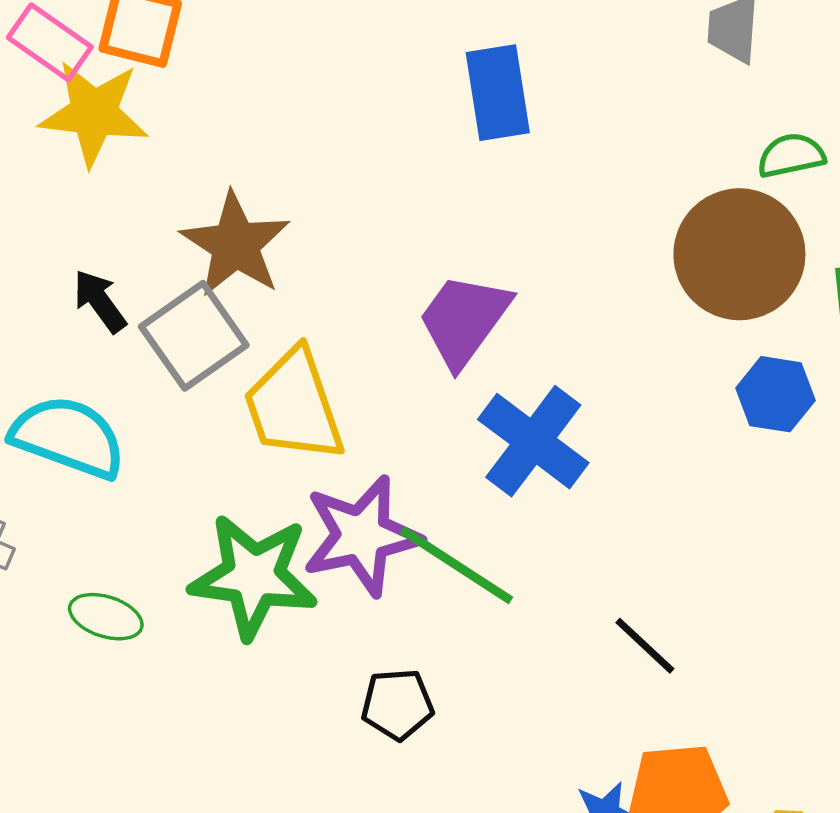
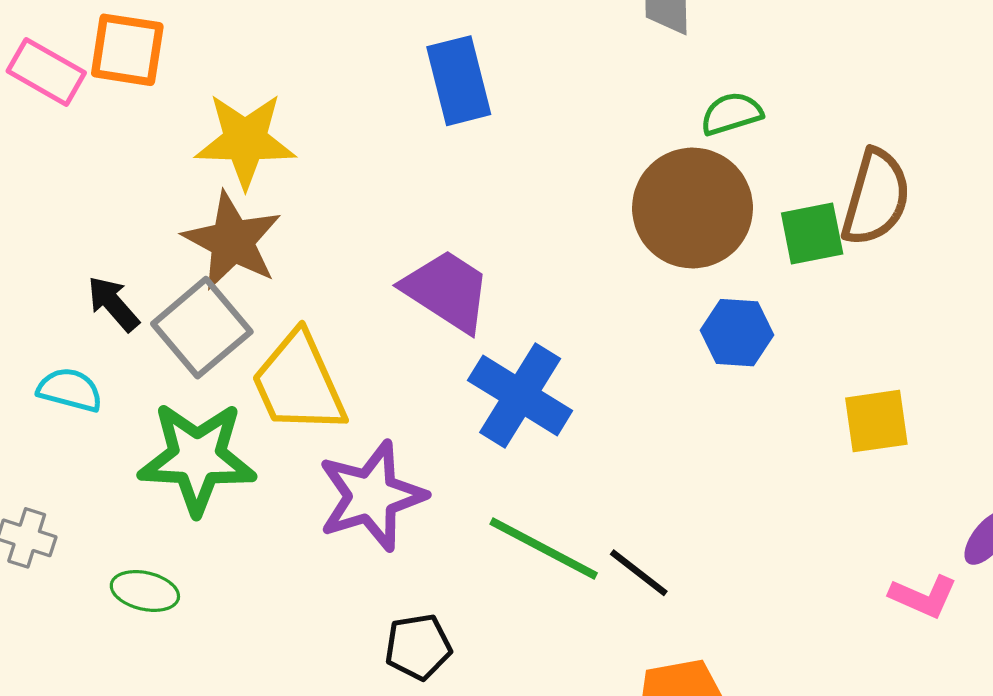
yellow star: (94, 113) -> (245, 140), moved
purple trapezoid: (464, 320) -> (447, 291), turned 92
cyan semicircle: (68, 437) -> (70, 390), moved, size x0.6
green line: (457, 565) -> (544, 548), moved
green star: (254, 576) -> (197, 458), moved

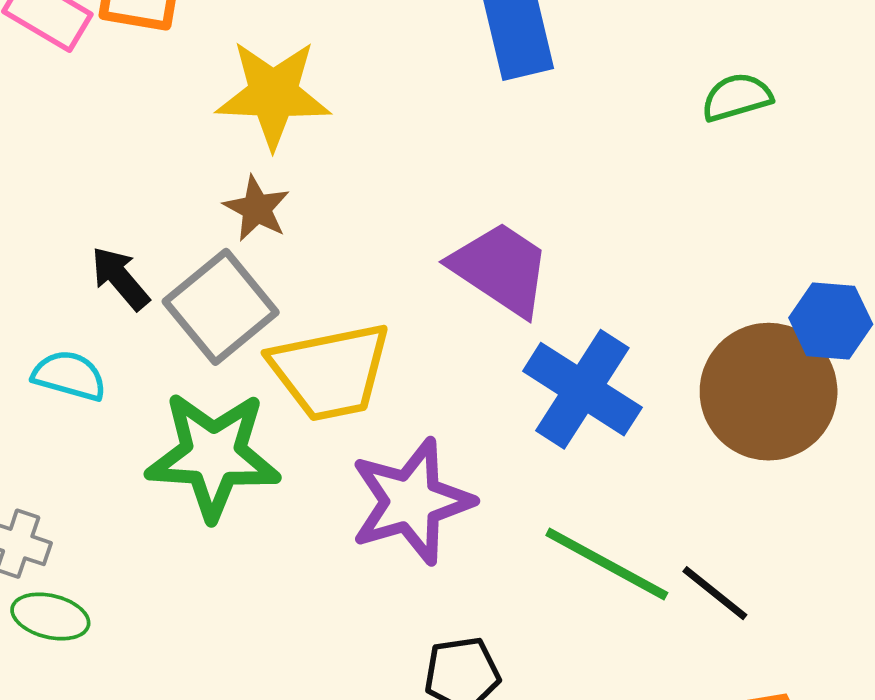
green semicircle: (731, 114) -> (737, 97), moved
brown circle: (693, 208) -> (769, 392), moved
brown star: (232, 241) -> (257, 209), size x0.6
yellow trapezoid: (299, 383) -> (330, 371), turned -78
green ellipse: (145, 591) -> (50, 616), moved

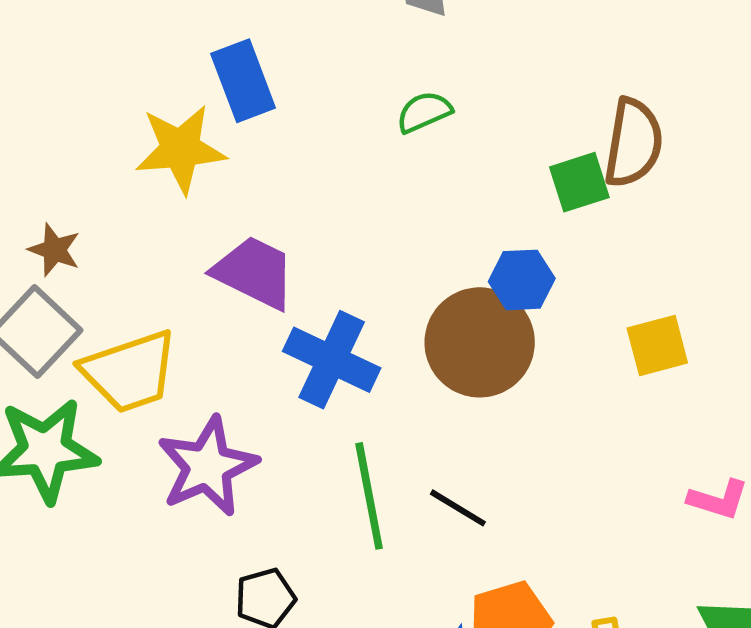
yellow star: (273, 94) -> (180, 149), moved
green line: (607, 564) -> (369, 496), turned 58

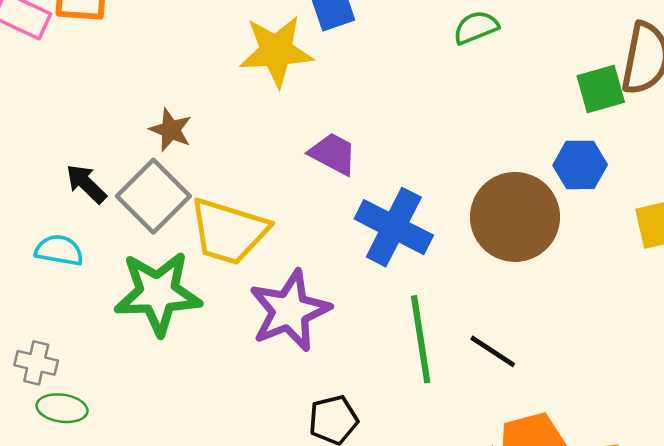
purple trapezoid: (254, 272) -> (333, 154), size x0.7
blue hexagon: (522, 280) -> (580, 165), moved
yellow trapezoid: (130, 372) -> (229, 231), turned 34

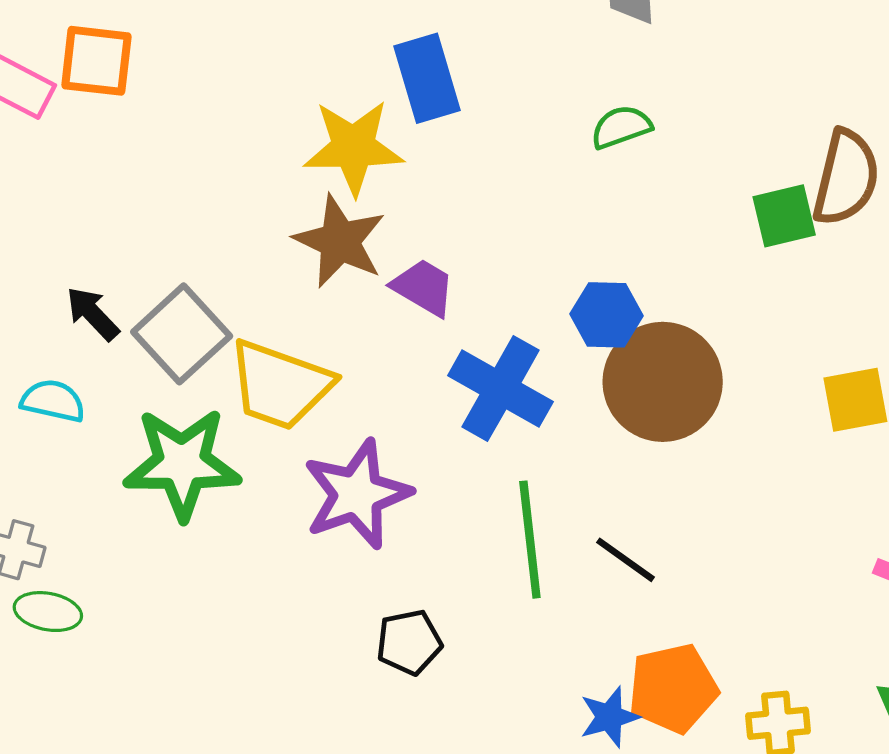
brown star: (171, 130) -> (340, 241), moved, size x1.6
blue hexagon: (580, 165) -> (606, 315), moved

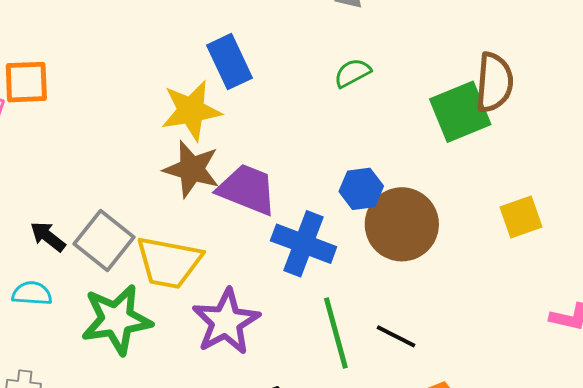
green square: (784, 216) -> (460, 112), size x1.5
purple trapezoid: (424, 287) -> (247, 189), size x1.5

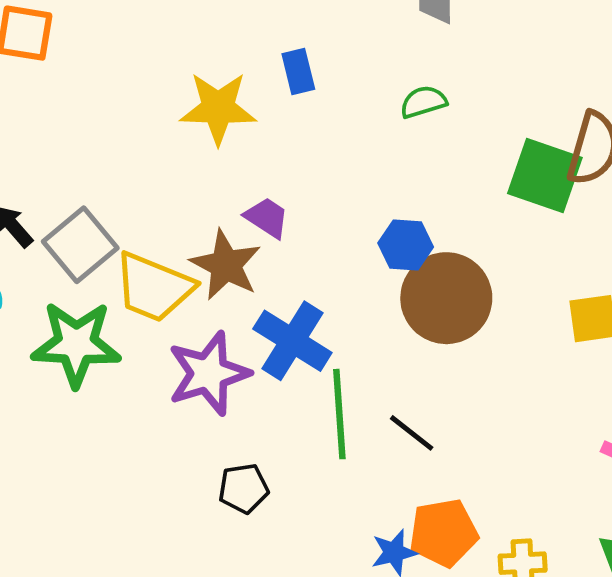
blue rectangle: (229, 62) -> (298, 72), moved, size x0.7
green square: (460, 112) -> (545, 176), turned 30
brown star: (192, 169) -> (226, 265), moved
purple trapezoid: (247, 189) -> (267, 218), size x0.6
blue cross: (304, 244) -> (292, 341), moved

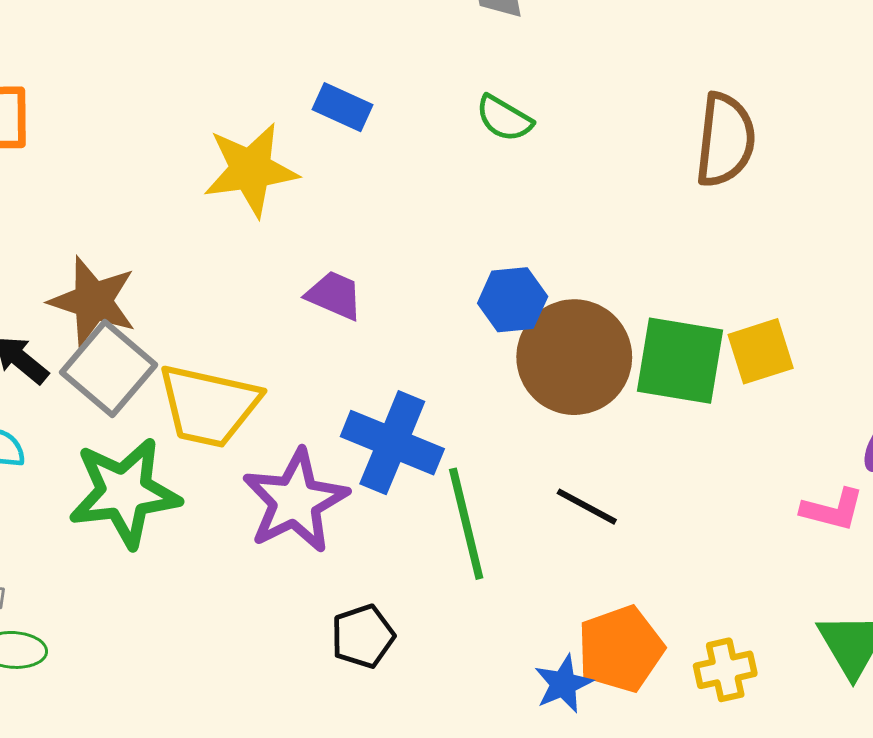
blue rectangle: (298, 72) -> (342, 107), turned -42
green semicircle: (423, 102) -> (504, 118), turned -123
green square: (545, 176) -> (680, 361), moved
brown star: (226, 265) -> (93, 301), moved
black line: (412, 433) -> (587, 507), moved

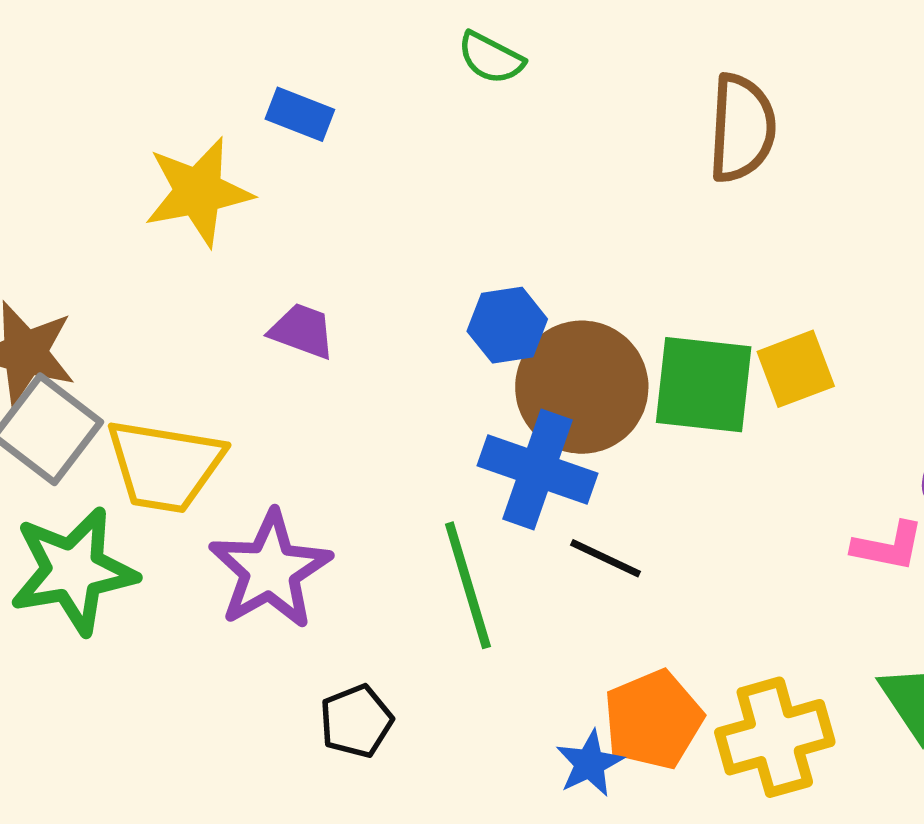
green semicircle: (504, 118) -> (491, 58), moved
blue cross: (392, 443) -> (538, 469), moved
yellow cross: (725, 670) -> (775, 737), size x1.6

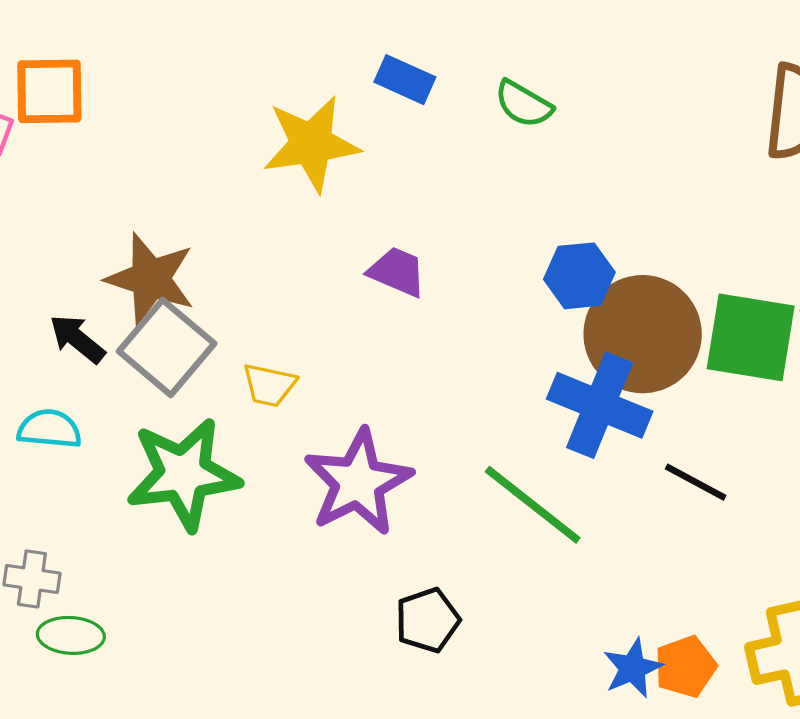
green semicircle: (491, 58) -> (523, 104), moved
yellow trapezoid: (165, 466) -> (269, 385), size x0.5
black line: (606, 558) -> (696, 482), moved
green line: (468, 585) -> (533, 505), turned -38
orange pentagon: (653, 720) -> (685, 667), moved, size x0.7

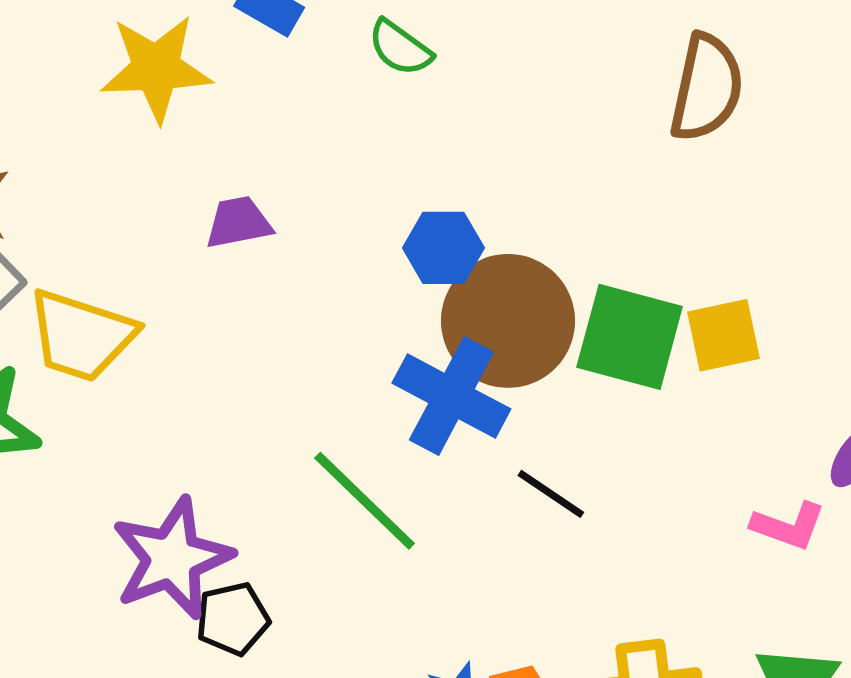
purple trapezoid: (397, 272) -> (239, 222), turned -40
yellow trapezoid: (269, 385) -> (81, 336), size x1.8
purple star: (358, 482) -> (172, 558), moved

